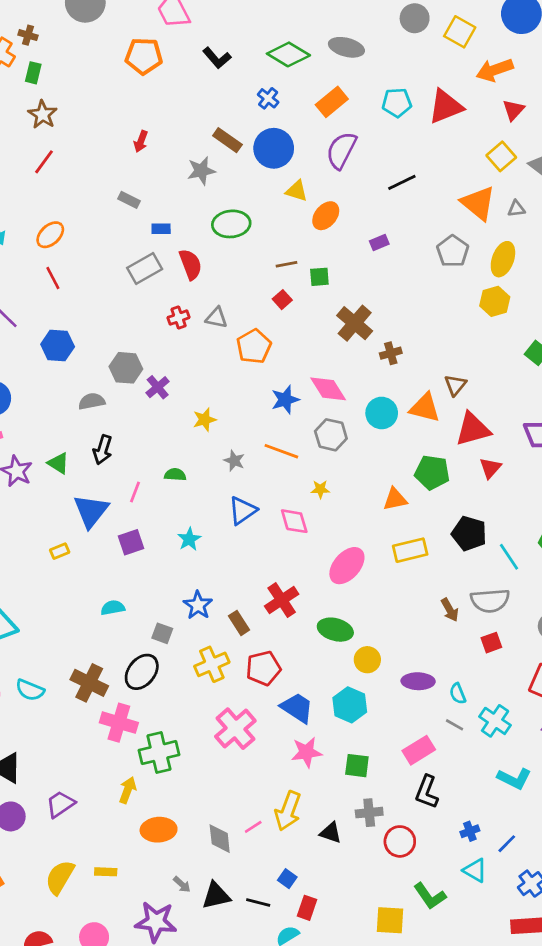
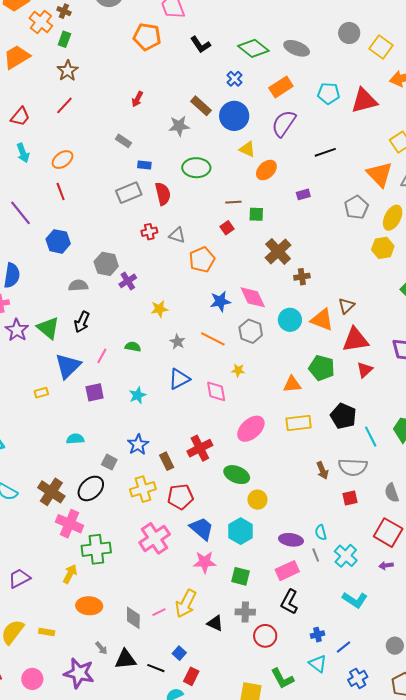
green triangle: (58, 463) -> (48, 328), size x1.4
purple ellipse: (418, 681) -> (291, 540), moved
gray line: (455, 725) -> (316, 555), turned 32

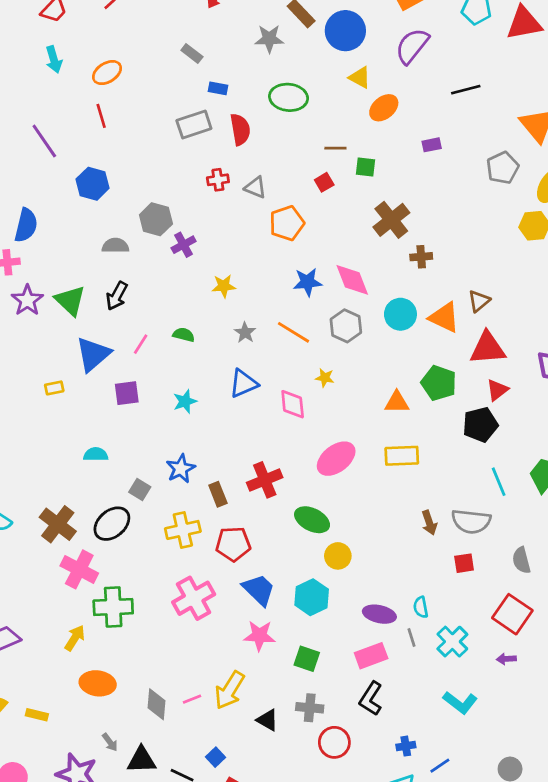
black pentagon: (343, 416) -> (480, 425), moved, turned 30

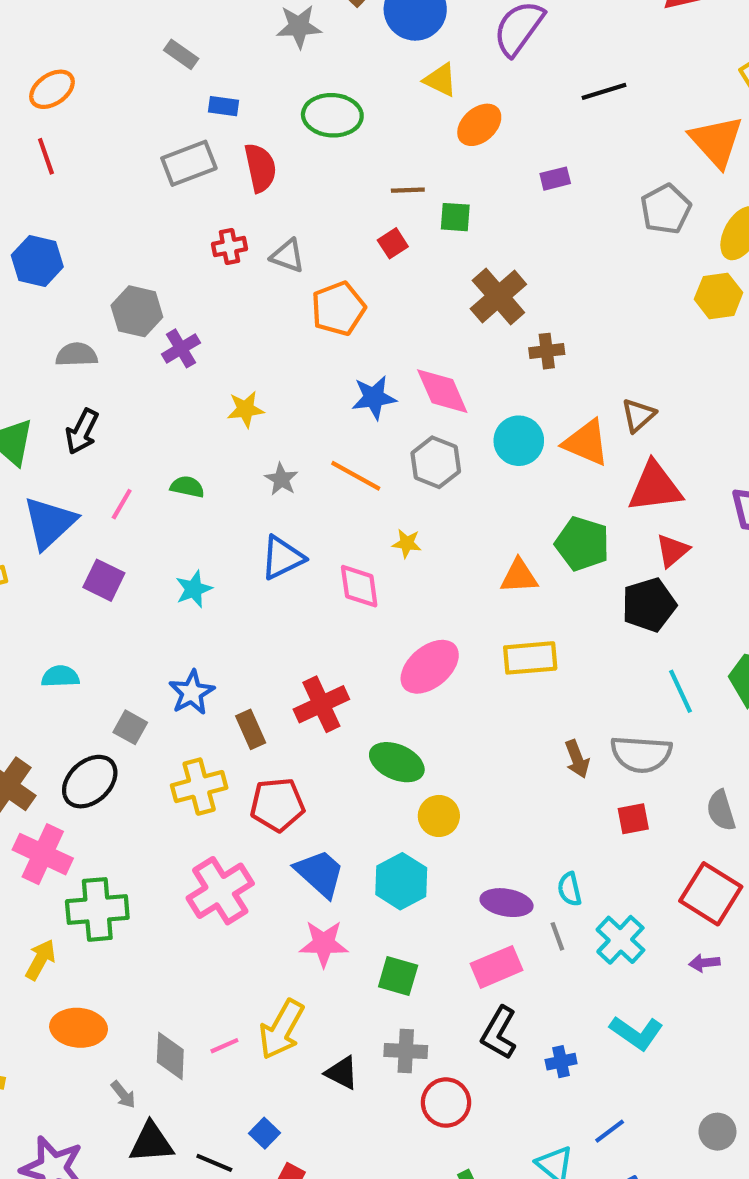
purple square: (127, 393) -> (104, 580), turned 36
gray arrow: (110, 742) -> (123, 1095), moved
blue cross: (406, 746) -> (561, 1062), moved

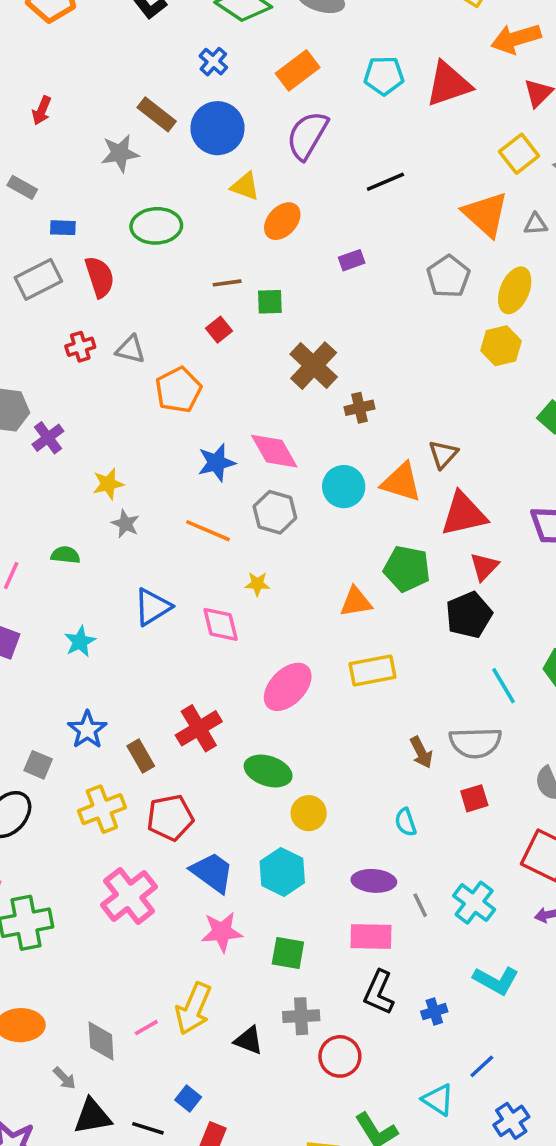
gray star: (281, 479) -> (125, 524), moved
cyan semicircle: (570, 889) -> (406, 822), moved
pink rectangle: (496, 967) -> (371, 937), turned 30

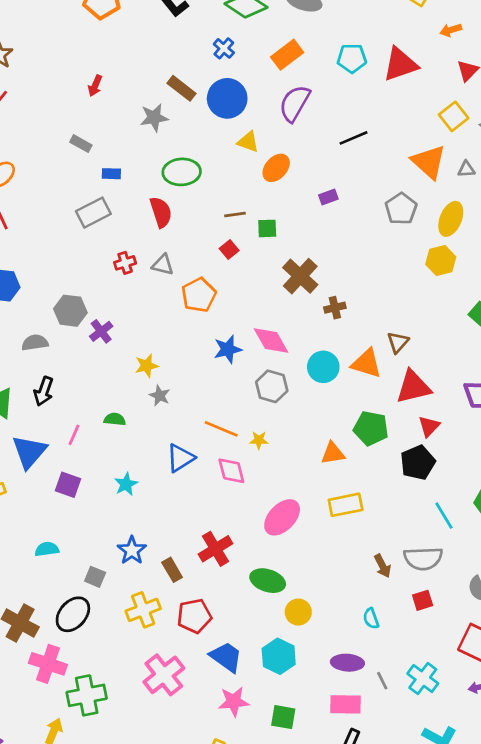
orange arrow: (516, 39) -> (451, 30), size x0.6
red semicircle: (100, 277) -> (161, 212), moved
orange line: (208, 531) -> (221, 429), moved

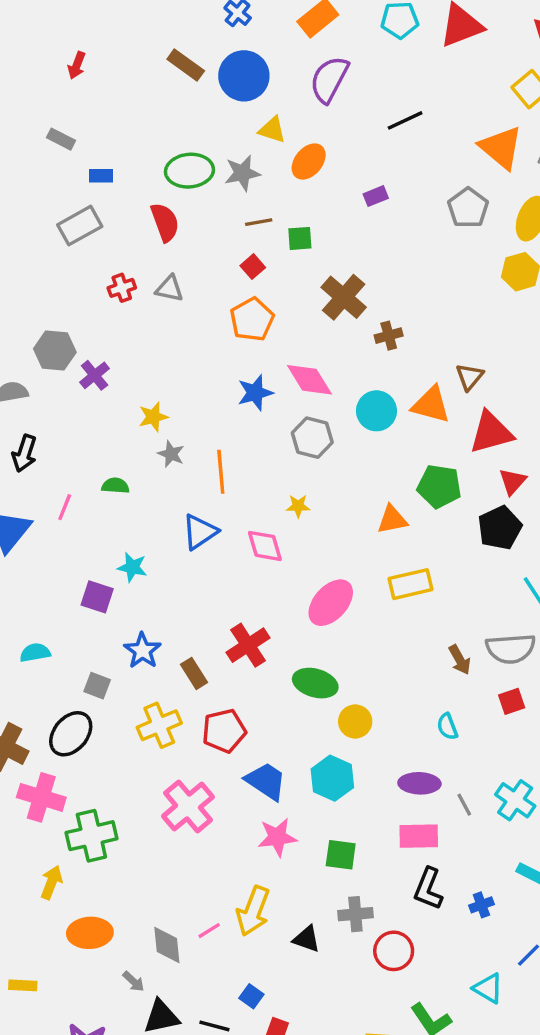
gray star: (154, 118) -> (242, 173), moved
orange pentagon: (199, 295) -> (252, 319), moved
orange line: (221, 429) -> (221, 472), moved, turned 64
cyan star: (126, 484) -> (132, 567), turned -30
purple square: (68, 485) -> (97, 597), moved

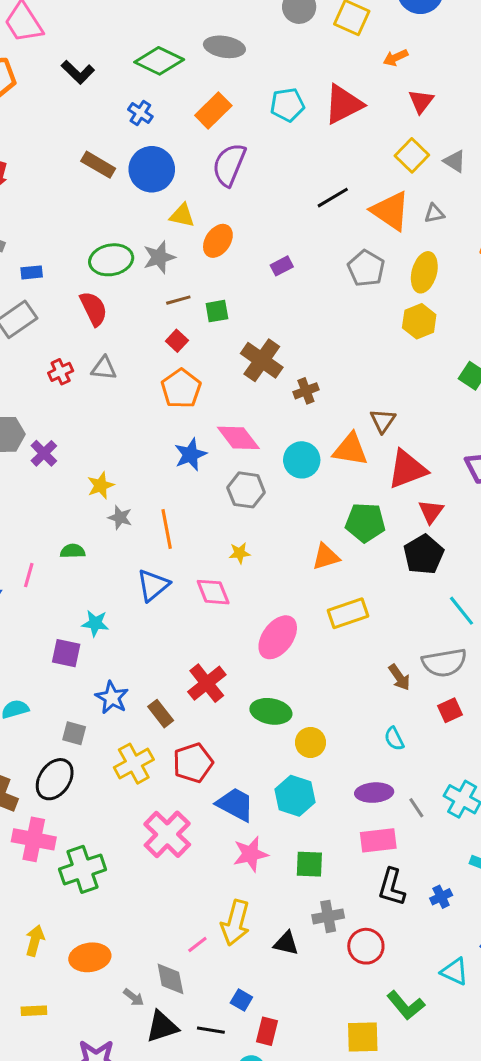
black line: (405, 120) -> (333, 198), moved
yellow arrow: (51, 882) -> (35, 941), moved
gray diamond: (167, 945) -> (170, 979), moved

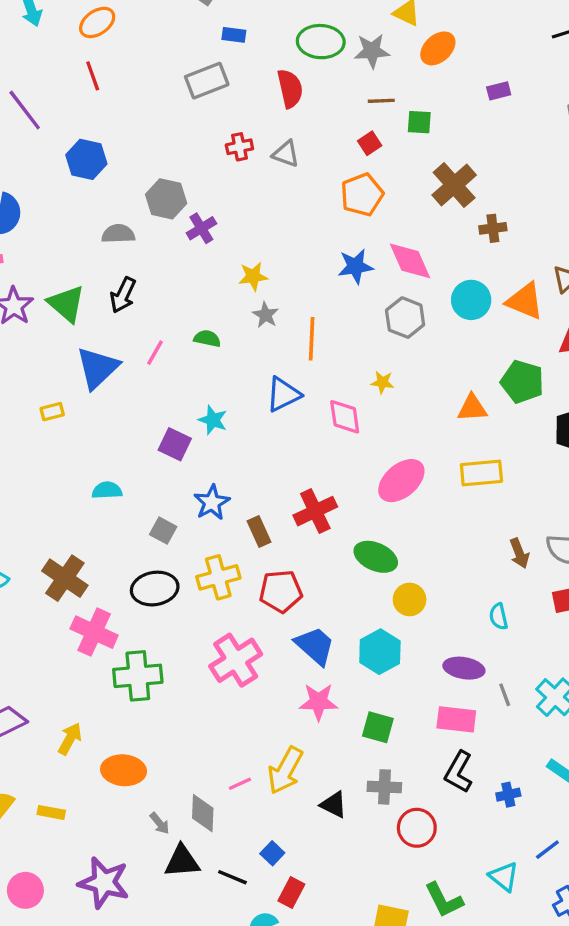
black ellipse: (55, 779) -> (155, 589), moved, turned 33

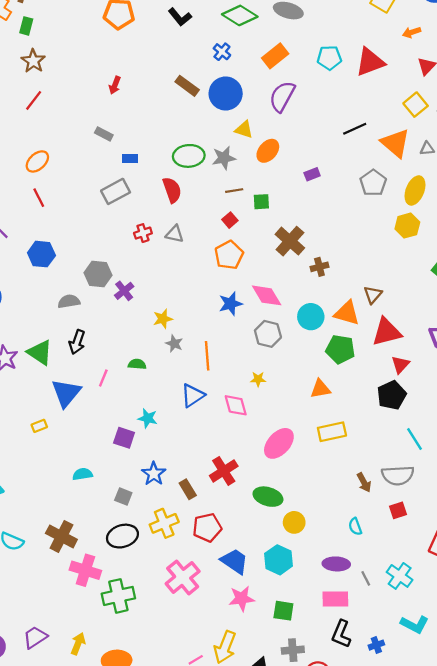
green pentagon: (522, 382) -> (340, 349), moved

